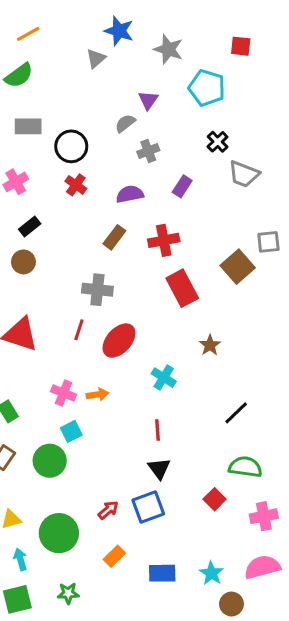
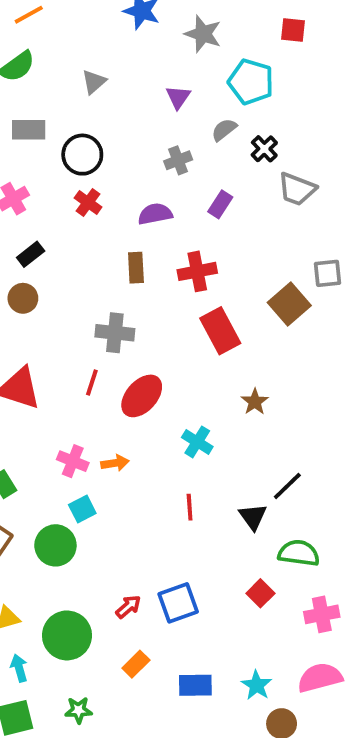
gray triangle: (96, 59) -> (94, 82), moved
gray semicircle: (125, 123) -> (224, 130), moved
brown rectangle: (114, 237) -> (136, 268), turned -40
black triangle: (159, 468) -> (253, 517), moved

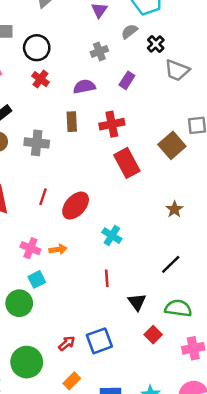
gray cross: (115, 333) -> (37, 143), moved
brown star: (255, 402) -> (174, 209), moved
black triangle: (253, 517) -> (137, 302), moved

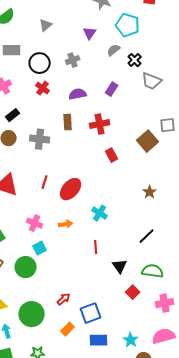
gray cross: (99, 51) -> (73, 60), moved
red rectangle: (127, 163) -> (112, 155), size x0.6
orange arrow: (58, 249) -> (66, 224), moved
blue square: (99, 341) -> (91, 313), moved

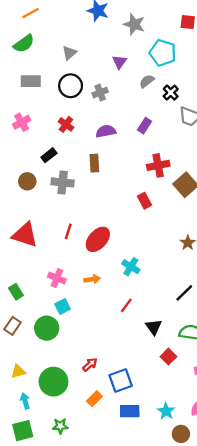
black circle: (40, 63) -> (71, 86), moved
black rectangle: (13, 115) -> (49, 155), moved
red cross: (100, 124) -> (158, 165), moved
red line: (96, 247) -> (126, 305), turned 40

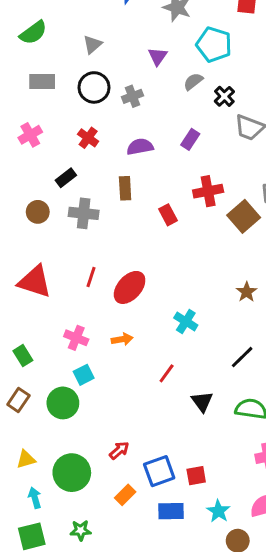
red rectangle: (145, 201) -> (168, 215), moved
cyan cross: (131, 267) -> (186, 322), moved
red square: (168, 357) -> (196, 476), moved, turned 35

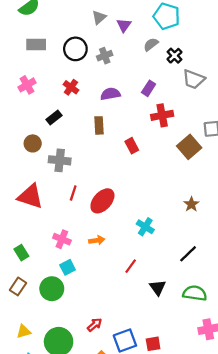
gray triangle: (93, 45) -> (99, 17), moved
red cross: (208, 191) -> (162, 115), moved
gray cross: (84, 213) -> (60, 160), moved

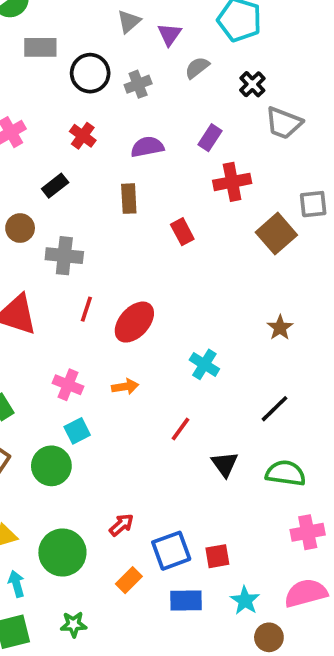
gray rectangle: (36, 44) -> (40, 47), moved
gray semicircle: (151, 44) -> (197, 68), moved

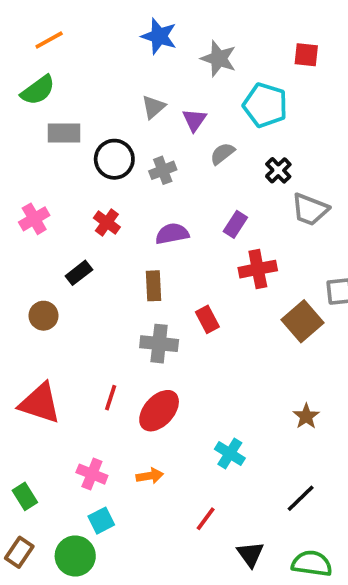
gray cross: (64, 256) -> (159, 344), moved

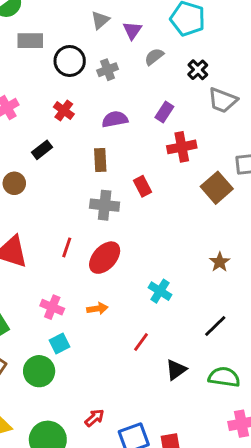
black triangle: (250, 554) -> (176, 370), turned 30

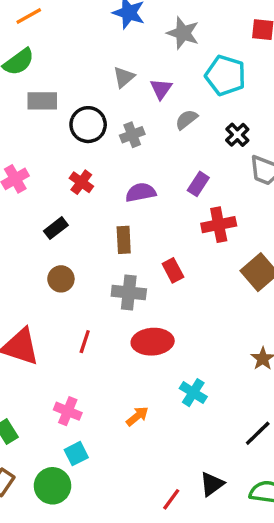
brown circle: (14, 183) -> (61, 279), moved
red ellipse: (105, 258) -> (153, 342), moved, turned 44
orange arrow: (97, 309) -> (137, 416), moved, turned -30
red line: (141, 342) -> (171, 499), moved

